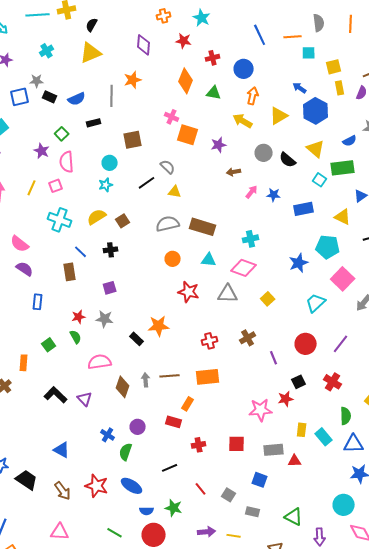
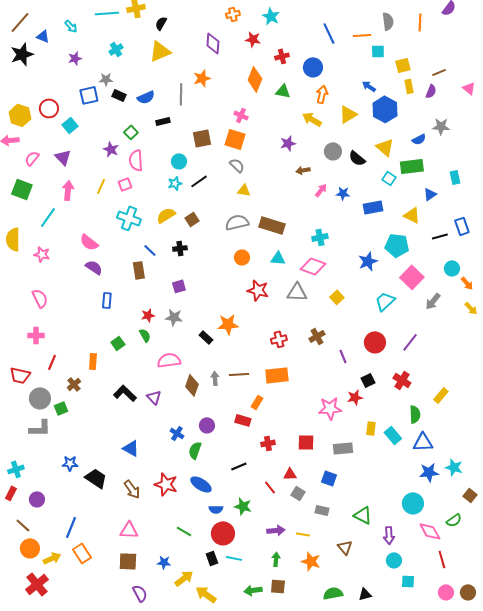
orange square: (188, 135) -> (235, 139), moved
black line: (147, 183) -> (199, 181), moved
red triangle: (295, 461) -> (290, 474), moved

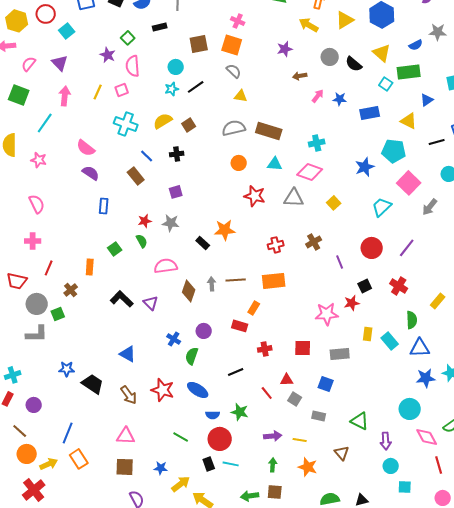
brown rectangle: (139, 270) -> (136, 176), turned -30

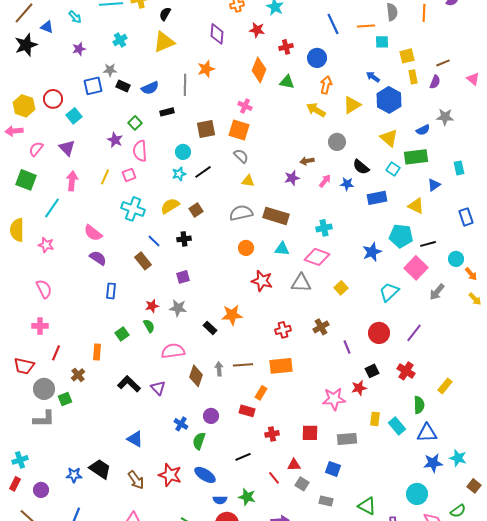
purple star: (285, 49) -> (292, 178), moved
black semicircle: (354, 64) -> (361, 167), moved
black line: (437, 142) -> (428, 244), moved
blue star: (67, 369) -> (74, 475), moved

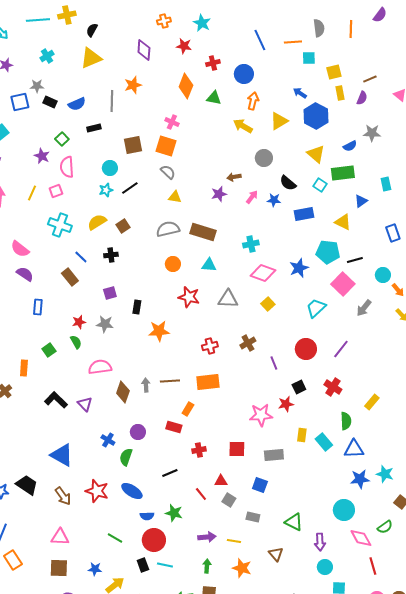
pink diamond: (317, 257) -> (263, 273), moved
black rectangle: (210, 328) -> (137, 307), moved, turned 56
blue triangle: (135, 439) -> (62, 455), size x1.4

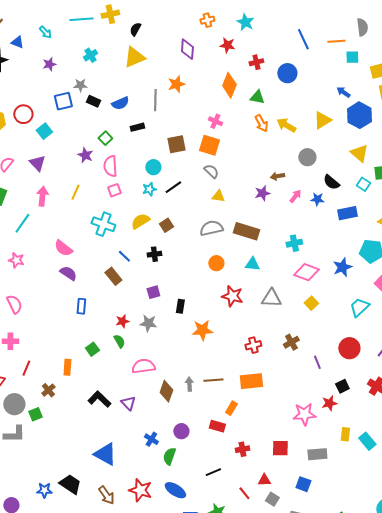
orange arrow: (253, 101) -> (261, 123), moved, turned 138
pink square: (56, 191) -> (114, 190), moved

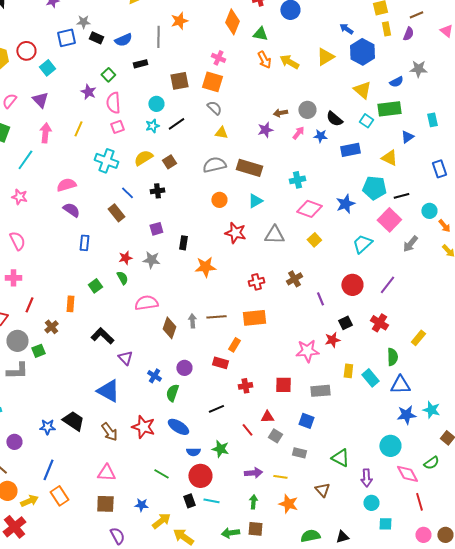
gray circle: (307, 157) -> (307, 110), moved
pink semicircle: (63, 248) -> (66, 185), turned 126
cyan triangle: (252, 264) -> (255, 201), turned -35
purple triangle: (128, 403) -> (125, 358), moved

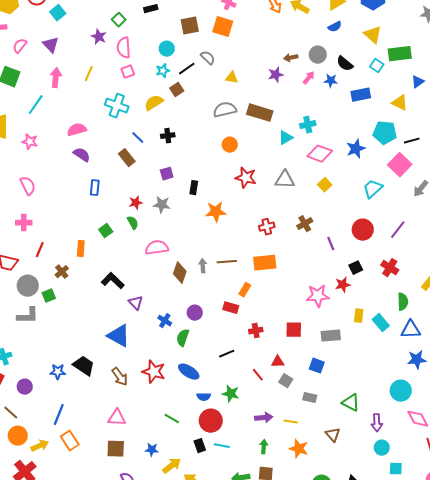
blue semicircle: (396, 82) -> (335, 27), moved
gray semicircle: (214, 108) -> (208, 58), moved
brown square: (169, 162) -> (177, 90), moved
cyan triangle: (255, 201) -> (286, 138), moved

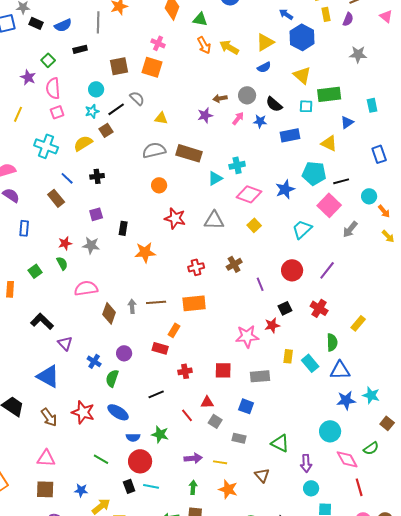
cyan square: (377, 66) -> (306, 106), turned -32

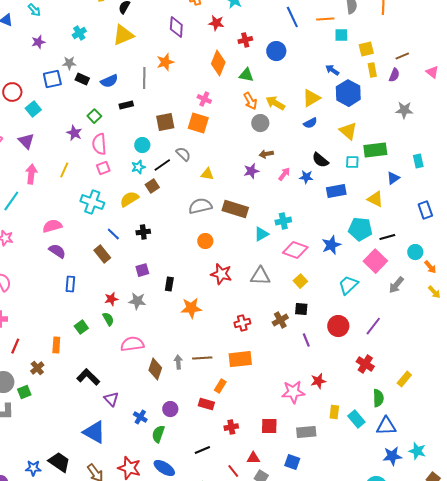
gray circle: (247, 95) -> (260, 123), moved
black square: (285, 308) -> (301, 309), moved, turned 32

